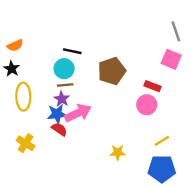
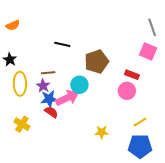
orange semicircle: (15, 45) -> (13, 25), moved
cyan circle: (64, 69) -> (79, 85), moved
brown line: (65, 85) -> (48, 73), moved
purple star: (62, 99) -> (43, 86), moved

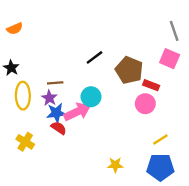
black line: (62, 44) -> (94, 57), moved, turned -49
brown pentagon: (97, 62) -> (129, 70), moved, turned -30
yellow star: (102, 132) -> (115, 165), moved

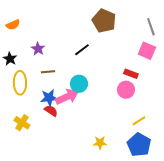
brown pentagon: (129, 70) -> (104, 21), moved
purple star: (49, 98) -> (38, 49), moved
blue pentagon: (160, 167) -> (139, 145), turned 30

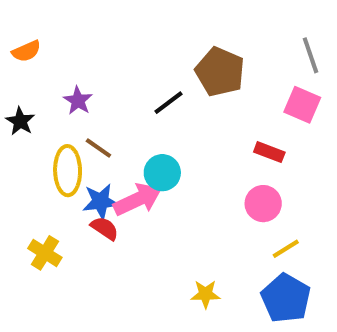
brown pentagon: (104, 21) -> (220, 72), moved
brown line: (48, 72) -> (98, 148), turned 40
yellow ellipse: (20, 83) -> (68, 171), moved
pink circle: (126, 90) -> (263, 204), moved

